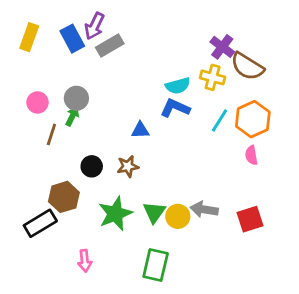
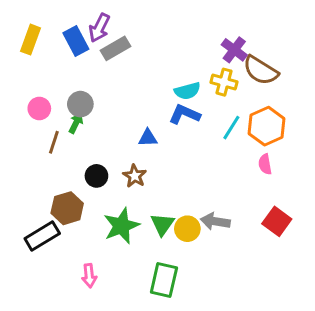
brown star: (128, 166) -> (135, 176), turned -30
red square: (250, 219) -> (277, 221), moved, turned -36

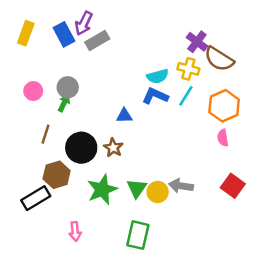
cyan line: (231, 128) -> (186, 96), moved
brown line: (54, 142) -> (46, 134), moved
black circle: (96, 176) -> (81, 148), size x1.6

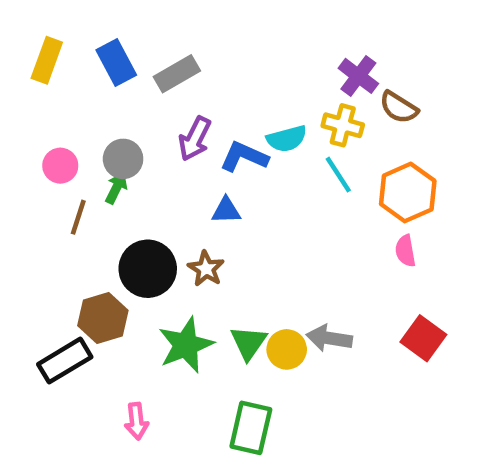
purple arrow: (84, 23) -> (195, 139), moved
brown semicircle: (219, 59) -> (399, 107), size x0.7
blue L-shape: (155, 96) -> (244, 157), moved
cyan line: (186, 96) -> (338, 175), turned -65
brown line: (46, 134) -> (78, 217), moved

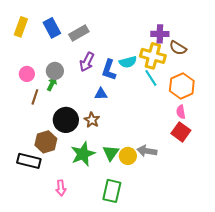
purple cross: (358, 76) -> (160, 34), turned -36
yellow cross: (343, 125) -> (153, 56), size x1.4
blue L-shape: (244, 157) -> (109, 70), turned -95
red square: (423, 338) -> (181, 132), moved
black rectangle: (65, 361) -> (29, 161), turned 45

